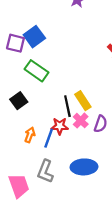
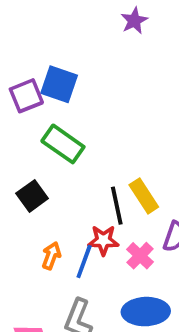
blue square: (34, 37) -> (59, 84), turned -35
purple square: (15, 43) -> (26, 96), turned -36
pink cross: (81, 121) -> (140, 256), moved

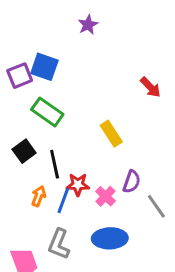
purple star: (134, 21) -> (88, 25), moved
yellow rectangle: (144, 196) -> (111, 134), moved
black line: (117, 206) -> (55, 164), moved

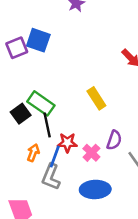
green rectangle: (47, 112) -> (41, 103), moved
gray L-shape: (59, 244) -> (51, 177), moved

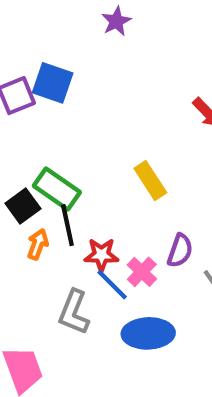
orange arrow: (33, 153) -> (38, 244), moved
blue line: (55, 157) -> (112, 285), moved, turned -65

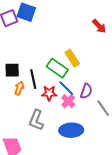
green rectangle: (57, 189) -> (57, 68), moved
black square: (23, 206) -> (12, 70), turned 35
blue line: (112, 285) -> (66, 88), moved

